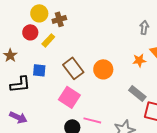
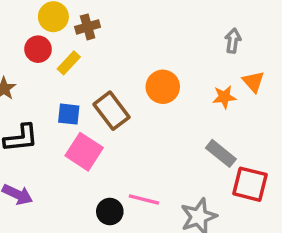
orange circle: (103, 69) -> (163, 87), moved
blue square: (39, 70) -> (69, 114), moved
pink square: (69, 97) -> (84, 152), moved

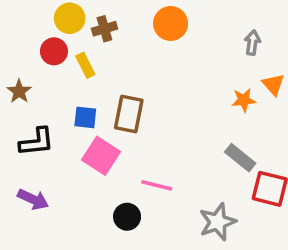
yellow rectangle: (69, 63) -> (85, 65), turned -70
orange circle: (163, 87) -> (171, 23), moved
brown rectangle: (112, 111) -> (129, 114), turned 48
pink line: (144, 200) -> (157, 185), moved

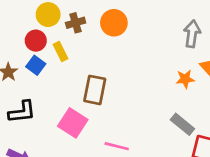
orange circle: (171, 23) -> (114, 23), moved
gray arrow: (252, 43) -> (192, 34), size x1.4
blue square: (85, 117) -> (36, 65), moved, turned 30

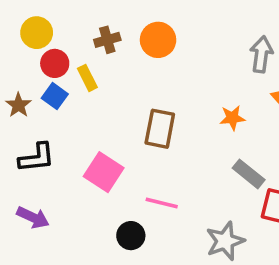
yellow circle: (48, 15) -> (37, 33), moved
orange star: (185, 79) -> (232, 118), moved
brown rectangle: (95, 90) -> (160, 129), moved

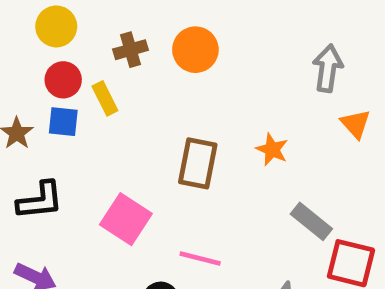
yellow circle: (37, 33) -> (56, 26), moved
blue square: (55, 96) -> (63, 122), turned -30
orange star: (232, 118) -> (272, 149), moved, turned 30

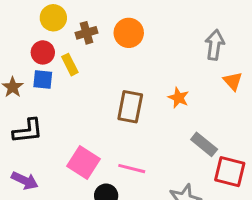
yellow circle: (56, 26) -> (53, 18), moved
pink square: (126, 219) -> (84, 163), moved

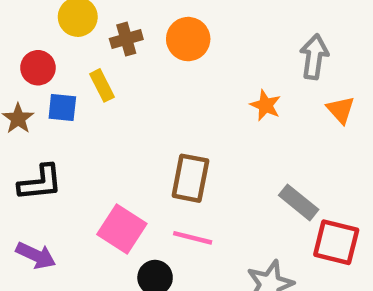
red circle: (43, 52) -> (38, 68), moved
orange star: (178, 98) -> (265, 105), moved
brown rectangle: (130, 107) -> (190, 178), moved

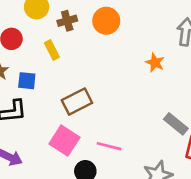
blue square: (62, 108) -> (27, 81), moved
brown rectangle: (190, 178) -> (77, 102), moved, turned 52

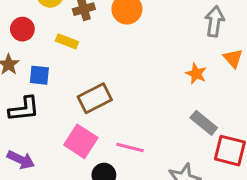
yellow rectangle: (52, 50) -> (67, 41), turned -42
orange star: (155, 63) -> (196, 74), moved

